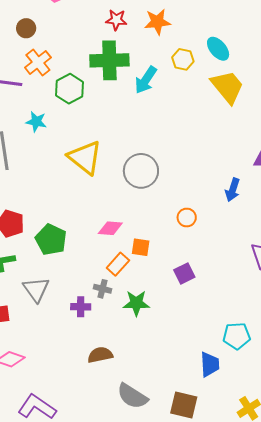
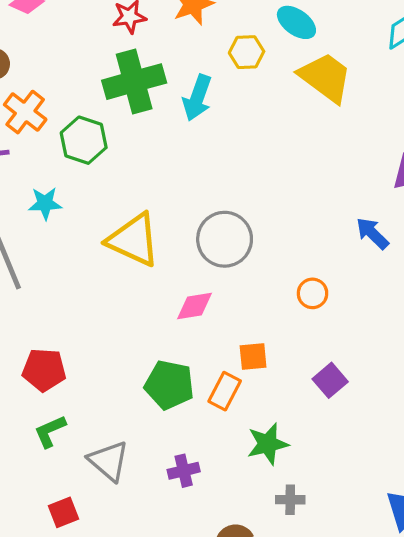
blue arrow: (233, 190) -> (372, 233), turned 130
pink diamond: (110, 228) -> (194, 306), moved
green pentagon: (51, 240) -> (169, 385), moved
gray cross: (102, 289) -> (290, 500), moved

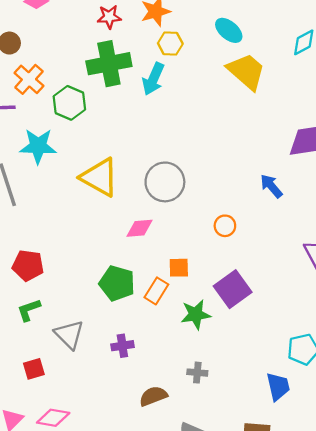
yellow hexagon: (247, 52) -> (170, 43), moved
cyan star: (45, 203) -> (38, 146), size x1.5
purple square: (330, 380) -> (233, 289), size x1.5
green star: (268, 444) -> (196, 314), moved

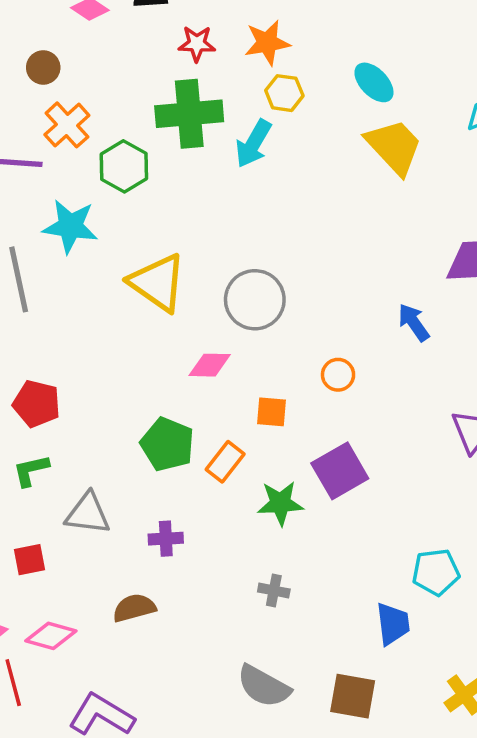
orange square: (179, 268) -> (271, 412), moved
gray triangle: (69, 335) -> (88, 514), turned -44
brown semicircle: (153, 396) -> (134, 608), moved

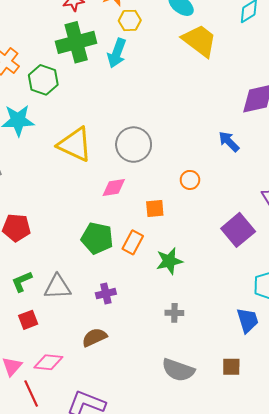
green L-shape: (31, 470) -> (22, 282), moved
purple square: (340, 471) -> (238, 230), moved
brown square: (353, 696) -> (231, 367), size x0.7

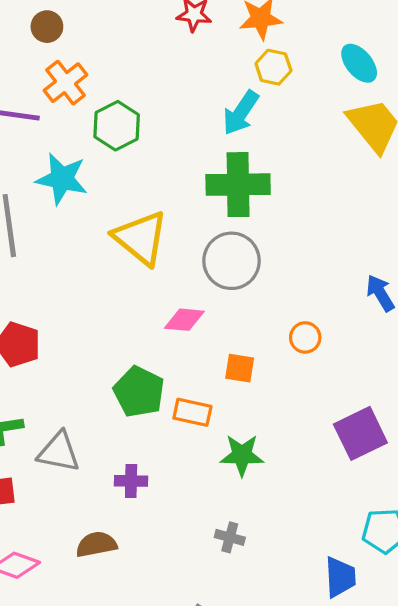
green cross: (76, 42) -> (238, 185), moved
orange rectangle: (133, 242) -> (192, 412), turned 60

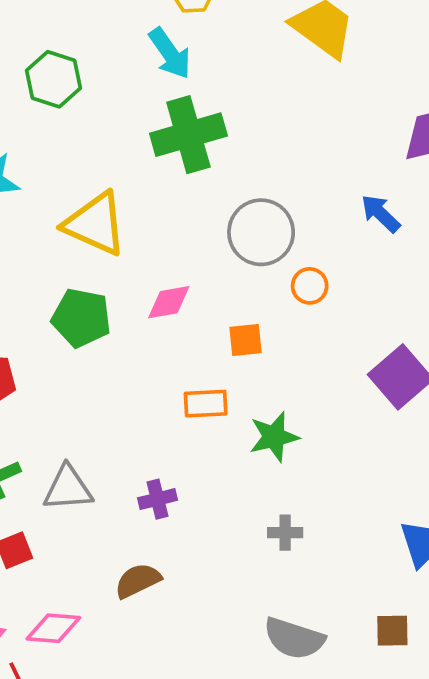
cyan arrow: (241, 113) -> (170, 53), turned -54
green hexagon: (117, 126) -> (53, 79), moved
gray circle: (232, 261) -> (261, 232), moved
green pentagon: (139, 392) -> (81, 318), moved

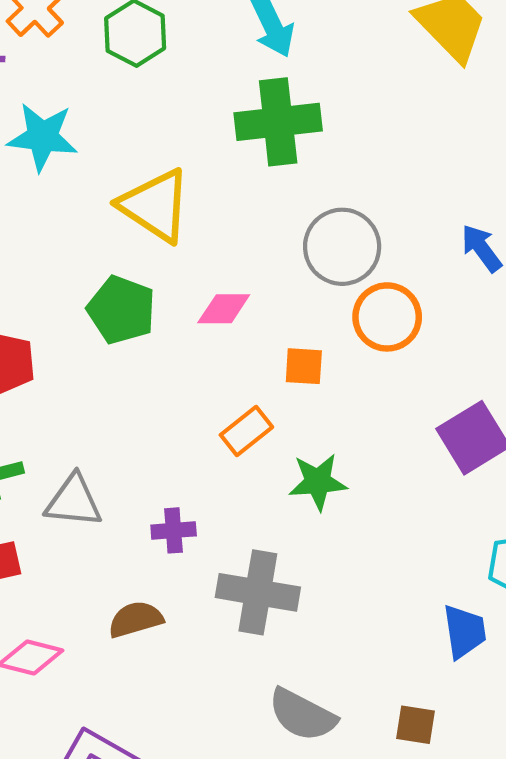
orange circle: (310, 286) -> (387, 317), size x1.6
orange rectangle: (206, 404) -> (246, 431), turned -45
gray cross: (285, 533) -> (258, 592), moved, size x2.0

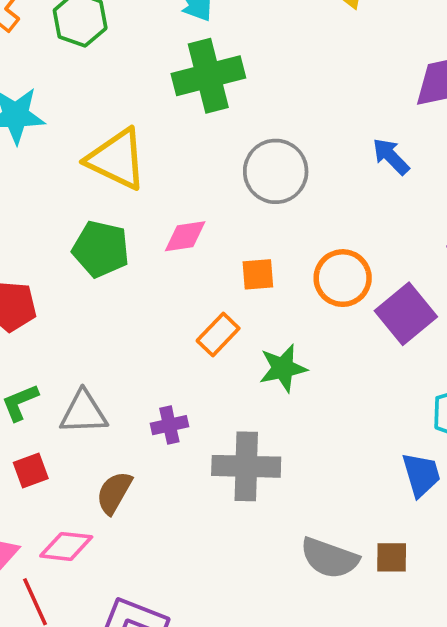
orange circle: (387, 317) -> (343, 278), moved
brown semicircle: (136, 619) -> (114, 493), moved, turned -36
gray semicircle: (302, 715) -> (330, 558), moved

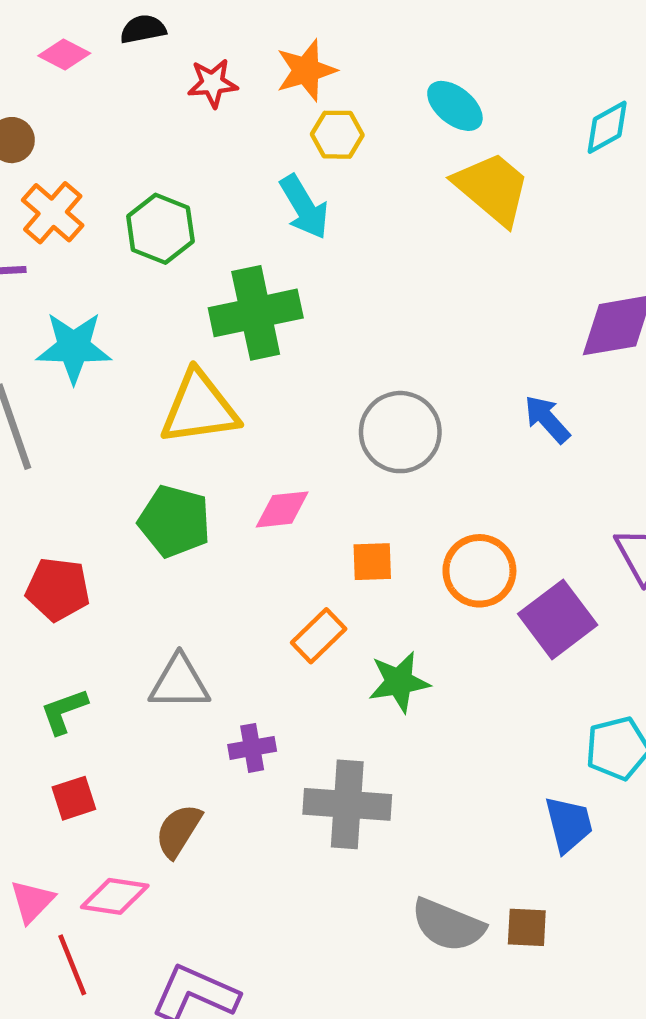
green cross: (208, 76) -> (256, 313), moved
yellow triangle: (117, 159) -> (199, 408), turned -36
gray triangle: (84, 412) -> (179, 683), moved

